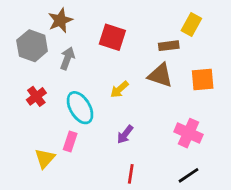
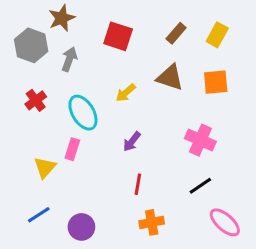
yellow rectangle: (191, 25) -> (217, 35), moved
brown rectangle: (169, 46) -> (176, 33), moved, turned -42

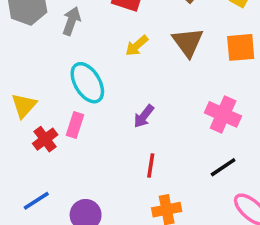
brown triangle: (170, 77) -> (188, 42), turned 36
yellow arrow: (126, 93) -> (137, 46), moved
red cross: (36, 100) -> (45, 139), moved
yellow triangle: (45, 167) -> (24, 106), moved

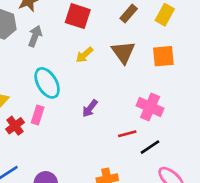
red line: (151, 166) -> (127, 134), moved, turned 66

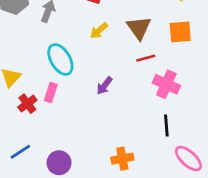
red line: (127, 134) -> (146, 58), moved
black line: (150, 147) -> (166, 126), turned -60

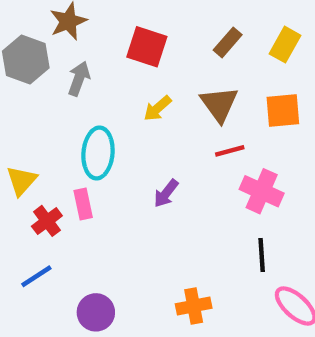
cyan ellipse: (60, 59) -> (98, 153), turned 36
pink rectangle: (51, 93) -> (83, 204), turned -30
blue line: (20, 152) -> (36, 276), moved

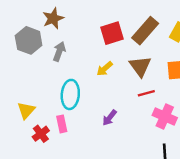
brown rectangle: (228, 42) -> (145, 31), size x1.6
red square: (147, 47) -> (112, 33), moved, turned -35

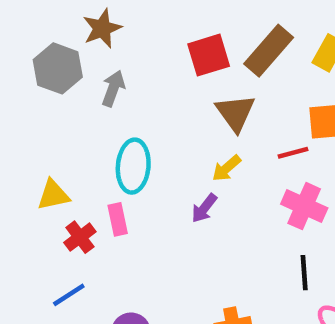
brown triangle: (140, 66) -> (235, 113), moved
yellow arrow: (105, 69) -> (226, 168), moved
red line: (146, 93) -> (293, 153), moved
yellow triangle: (26, 110) -> (53, 195), turned 36

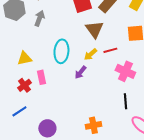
red line: (293, 153) -> (110, 50), moved
cyan ellipse: (133, 166) -> (61, 51), moved
yellow triangle: (53, 195) -> (24, 58), moved

